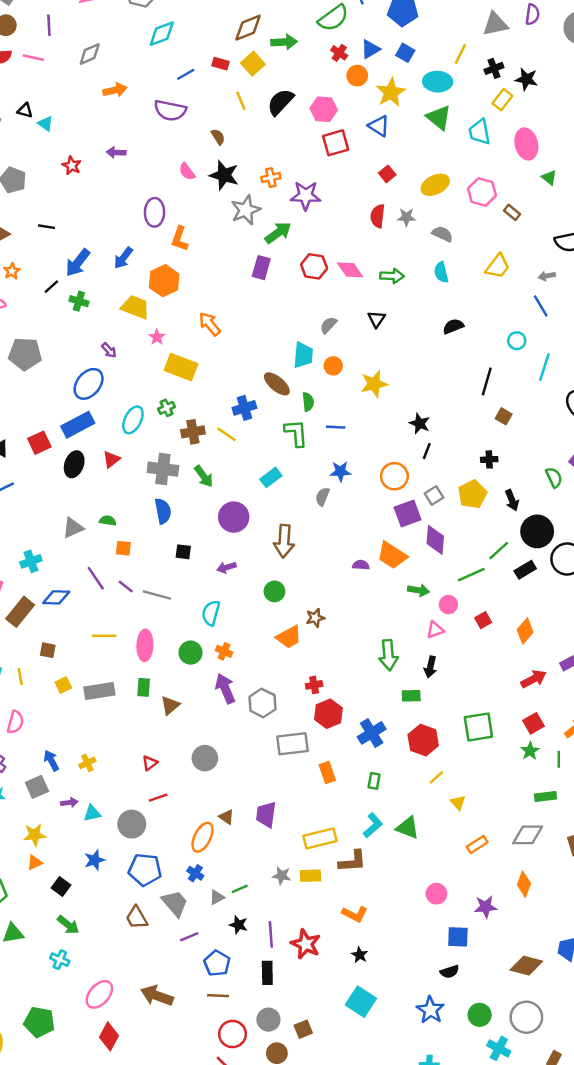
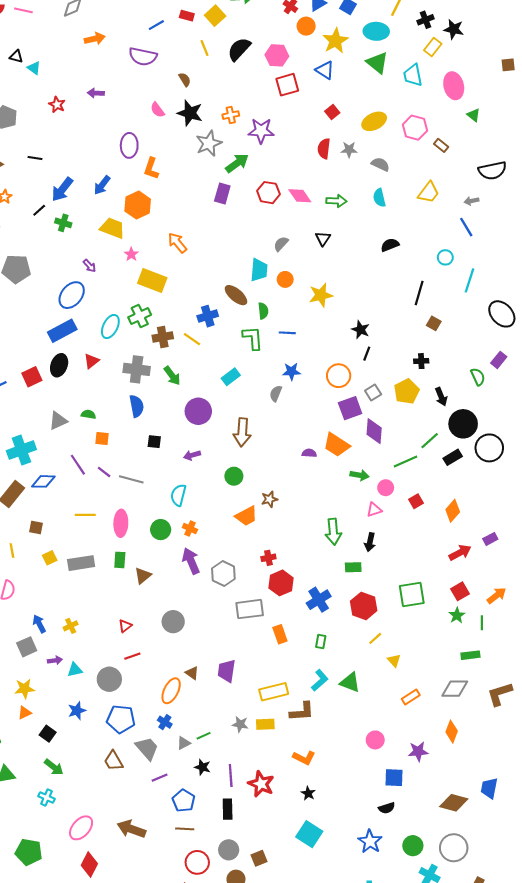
green cross: (167, 408) -> (140, 316), size x1.5
red square: (39, 443) -> (32, 377), moved
cyan cross: (31, 561) -> (21, 450), size x1.5

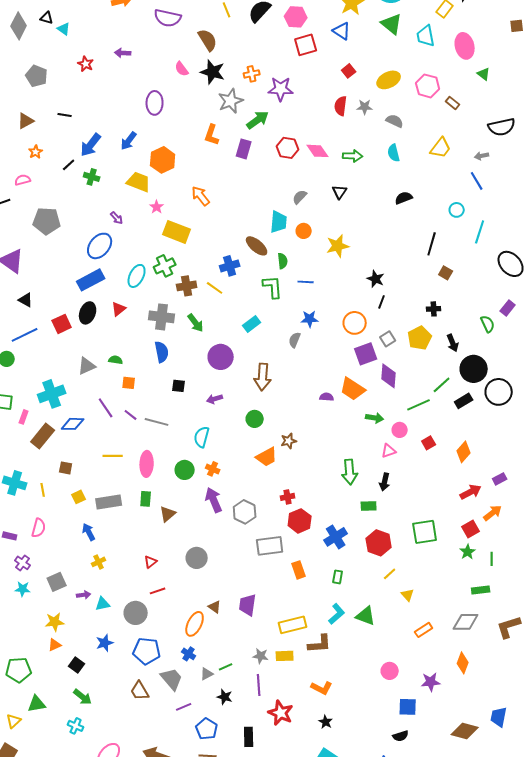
brown semicircle: (185, 79) -> (208, 40), size x1.6
orange L-shape: (151, 168) -> (212, 135), moved
orange arrow: (497, 596) -> (493, 513), moved
blue arrow: (39, 624) -> (89, 532), moved
purple line: (231, 776) -> (259, 685), moved

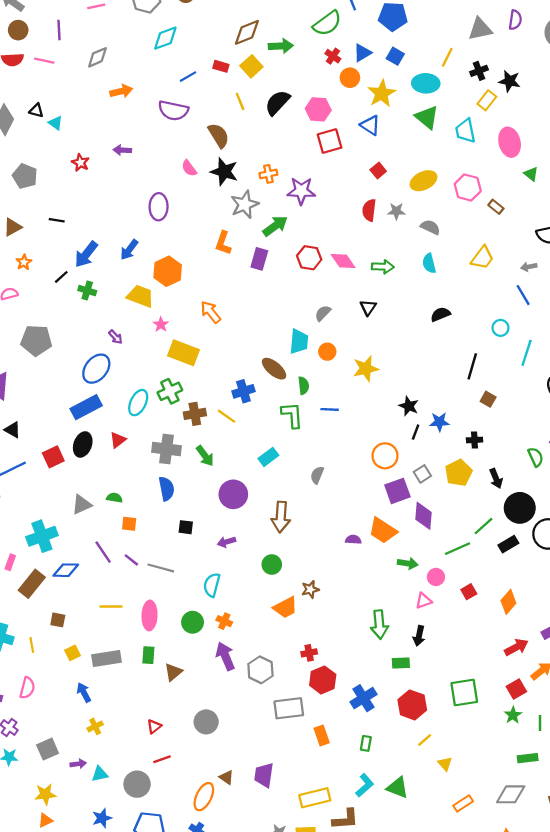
blue star: (310, 319) -> (439, 422), moved

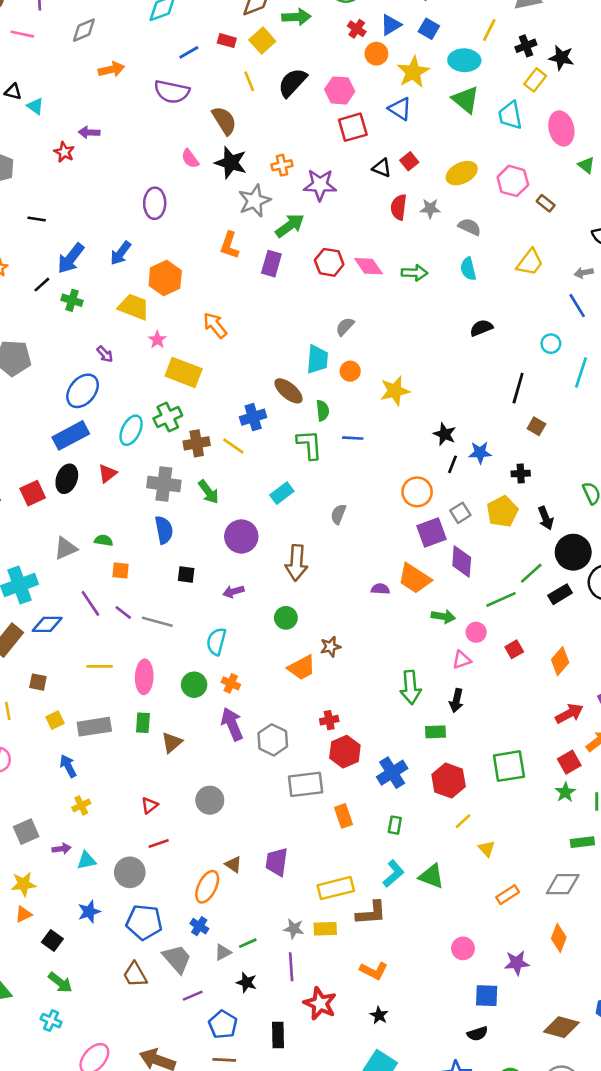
purple arrow: (122, 150) -> (89, 132), moved
black triangle: (368, 308) -> (382, 168), moved, turned -42

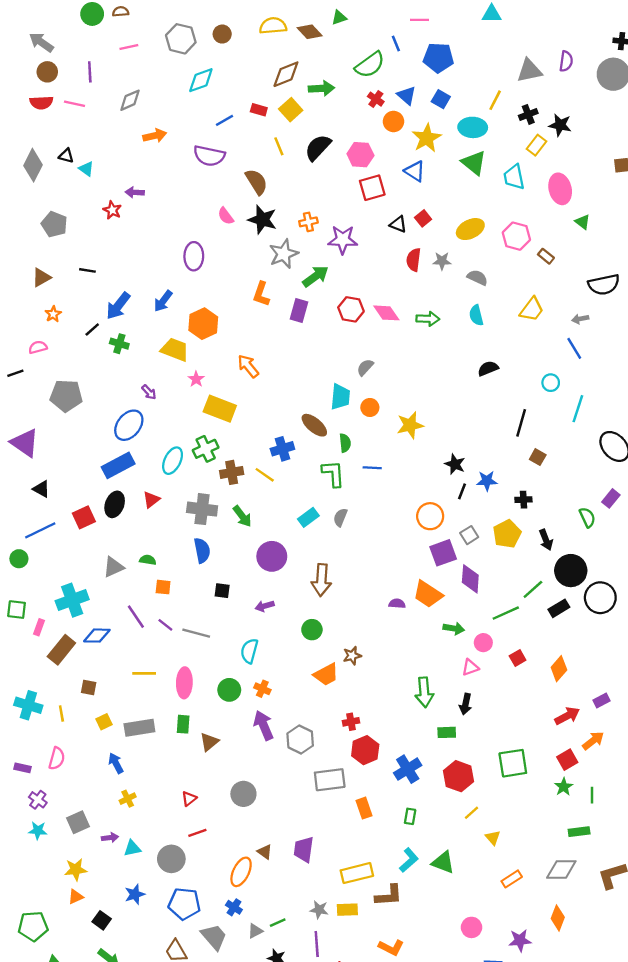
blue triangle: (391, 25) -> (407, 95), turned -48
gray semicircle: (338, 514) -> (340, 517), moved

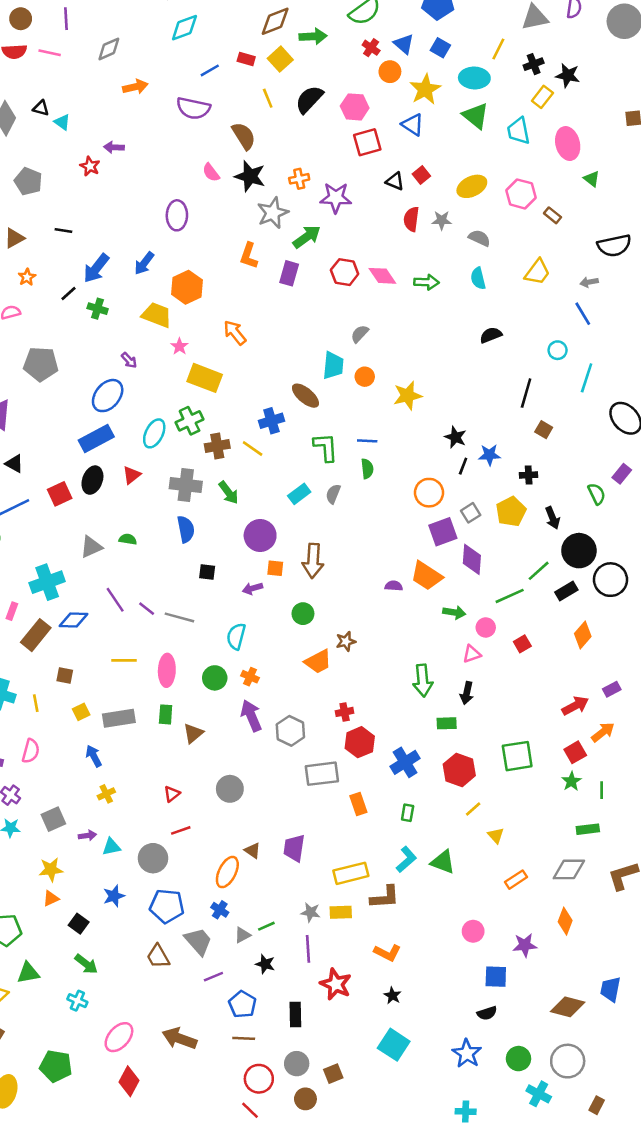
green semicircle: (345, 443) -> (367, 469), moved
orange square: (163, 587) -> (275, 568), moved
orange diamond: (559, 669) -> (583, 635), moved

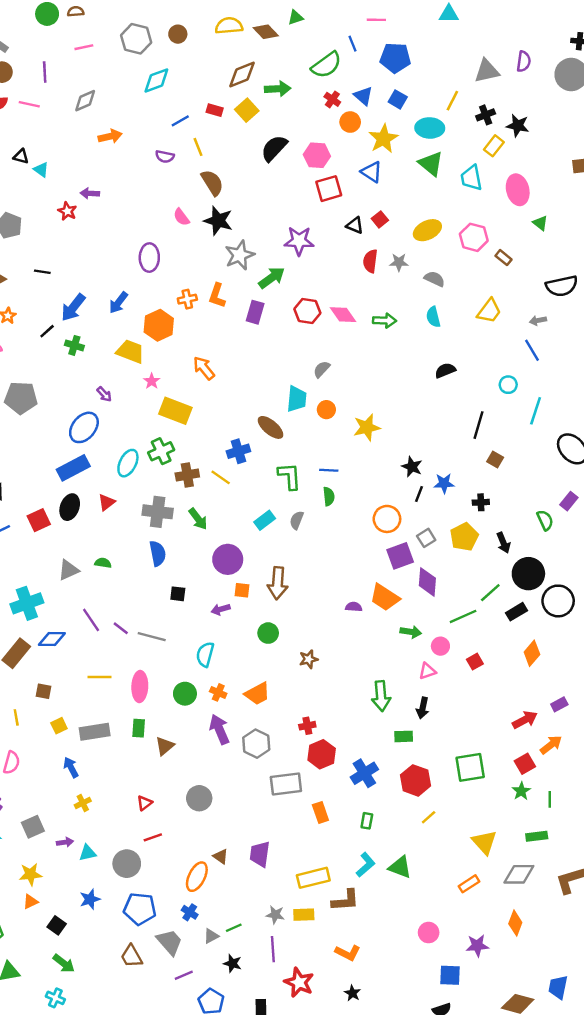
yellow line: (268, 98) -> (198, 147), moved
purple semicircle: (193, 108) -> (165, 156), size x0.6
orange cross: (299, 179) -> (187, 299), moved
orange trapezoid: (318, 662) -> (257, 694), moved
yellow triangle: (496, 835) -> (484, 842), moved, size x1.6

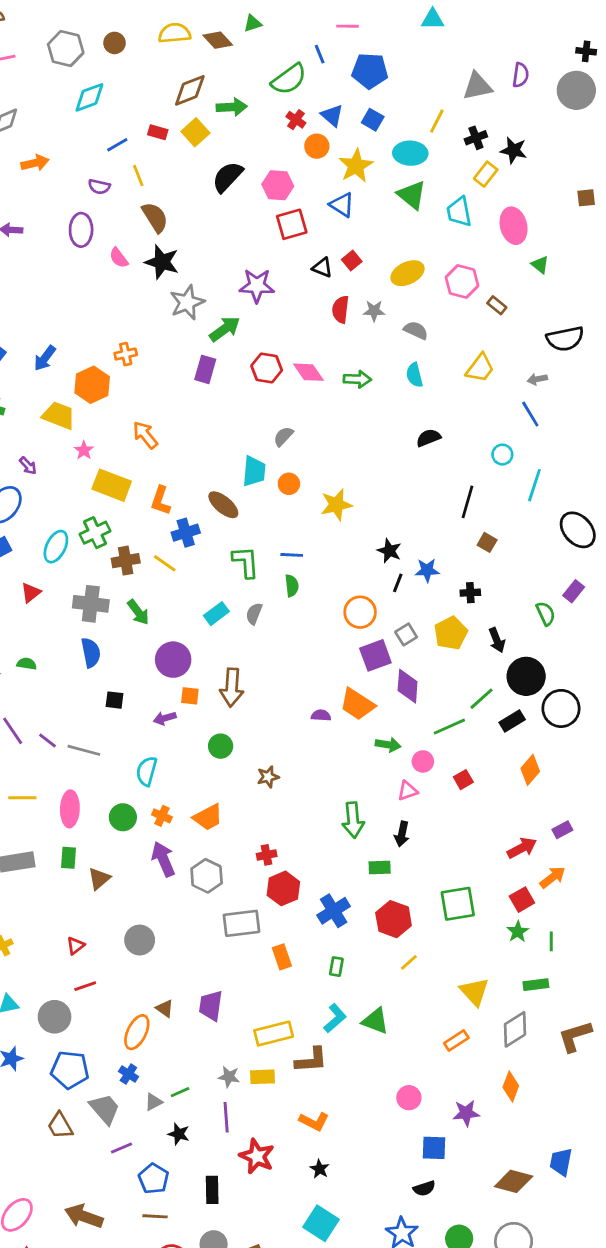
purple ellipse: (149, 258) -> (81, 230), moved
orange L-shape: (217, 296) -> (161, 501), moved
gray diamond: (519, 874) -> (515, 1029), turned -32

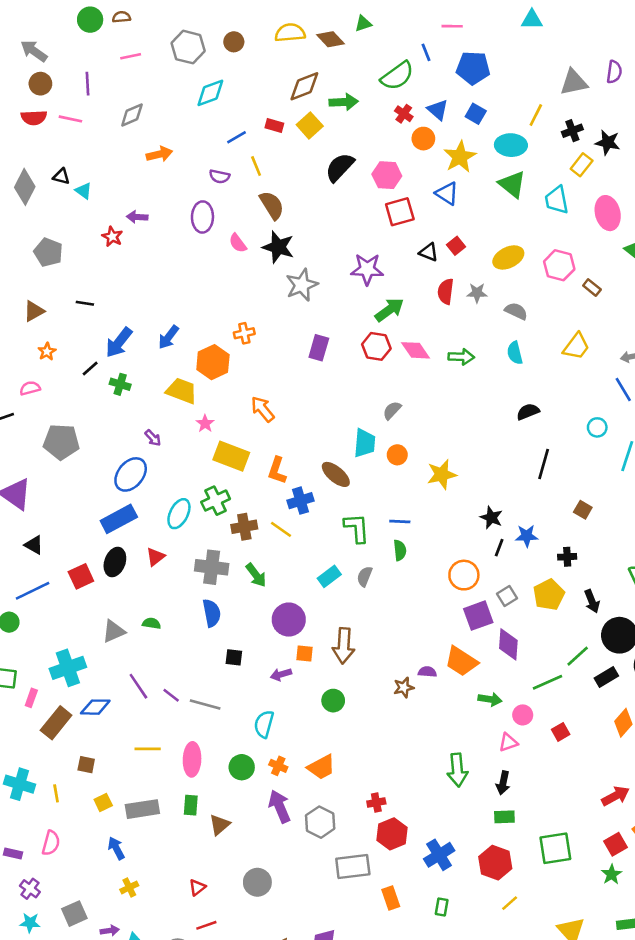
green arrow: (225, 329) -> (389, 310), moved
black line: (468, 502) -> (544, 464), moved
brown star: (268, 777) -> (404, 687), moved
green rectangle: (380, 867) -> (504, 817), moved

